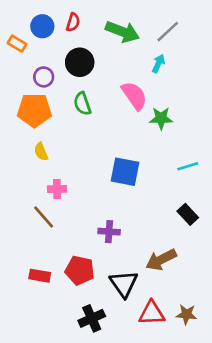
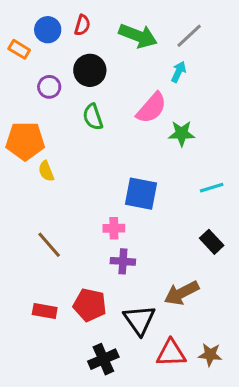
pink semicircle: (134, 96) -> (151, 108), turned 76
orange pentagon: (34, 110) -> (25, 141), moved
pink cross: (57, 189) -> (114, 228), moved

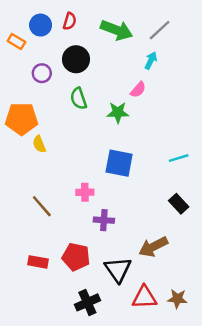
pink semicircle: (151, 108) -> (138, 90), moved, size x0.6
green star: (182, 134) -> (118, 112), moved
pink cross: (114, 228) -> (85, 192), moved

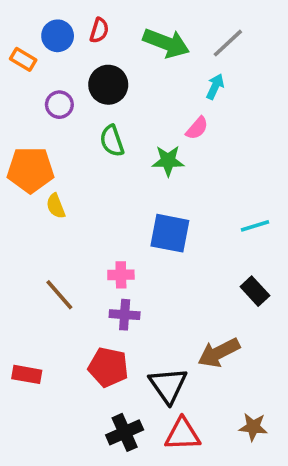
purple cross: (104, 220) -> (125, 315), moved
red rectangle: (38, 262) -> (27, 374), moved
red triangle: (144, 297) -> (183, 434), moved

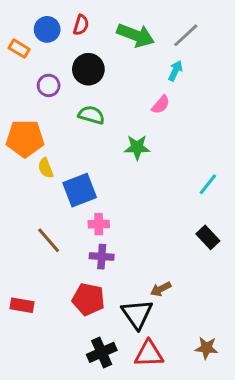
green semicircle: (112, 141) -> (91, 115), turned 125
green star: (168, 161) -> (137, 147), moved
cyan line: (255, 226) -> (208, 184), turned -35
blue square: (170, 233) -> (80, 190), moved, turned -32
brown arrow: (219, 353) -> (161, 289), moved, size x0.6

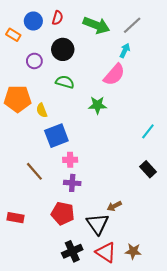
pink semicircle: (161, 105) -> (114, 75), size x1.6
yellow semicircle: (46, 168) -> (42, 110), moved
brown star: (206, 348) -> (133, 251), moved
red triangle: (149, 354) -> (106, 252), turned 35

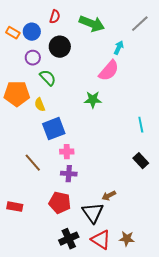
blue circle: (33, 21) -> (32, 32), moved
gray line: (132, 25) -> (140, 24), moved
green semicircle: (65, 82) -> (48, 78), moved, turned 30
cyan line: (148, 131) -> (141, 125), turned -49

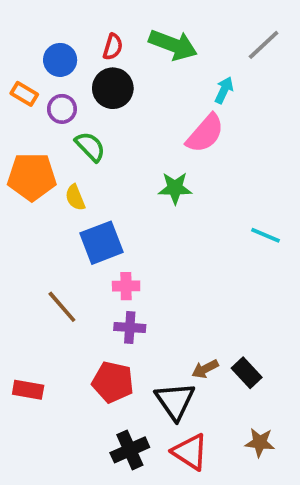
red semicircle: (55, 17) -> (113, 47), moved
orange rectangle: (13, 33) -> (24, 94), moved
cyan line: (141, 125) -> (265, 235), turned -56
black rectangle: (141, 161) -> (247, 373), moved
brown star: (127, 239) -> (260, 442), moved

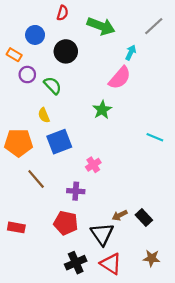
red semicircle: (113, 47) -> (62, 13), moved
purple circle: (62, 109) -> (27, 75), moved
orange pentagon: (32, 177) -> (19, 143), moved
green star: (175, 188) -> (102, 110), turned -30
pink cross: (126, 286) -> (93, 165), moved, turned -32

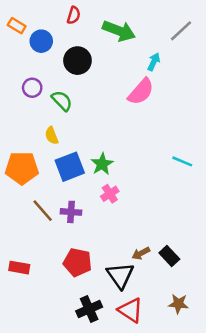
orange rectangle: (14, 55) -> (17, 26), moved
green star: (102, 110) -> (102, 164), moved
purple cross: (76, 191) -> (71, 212), moved

